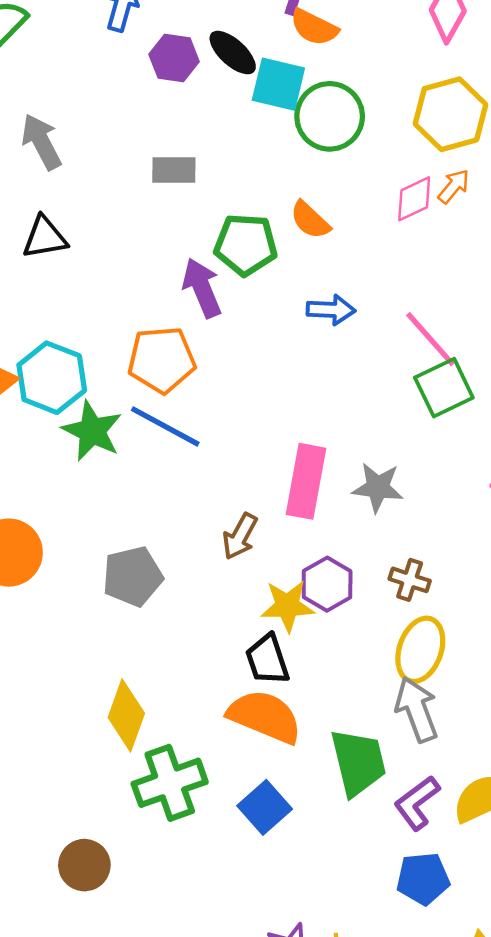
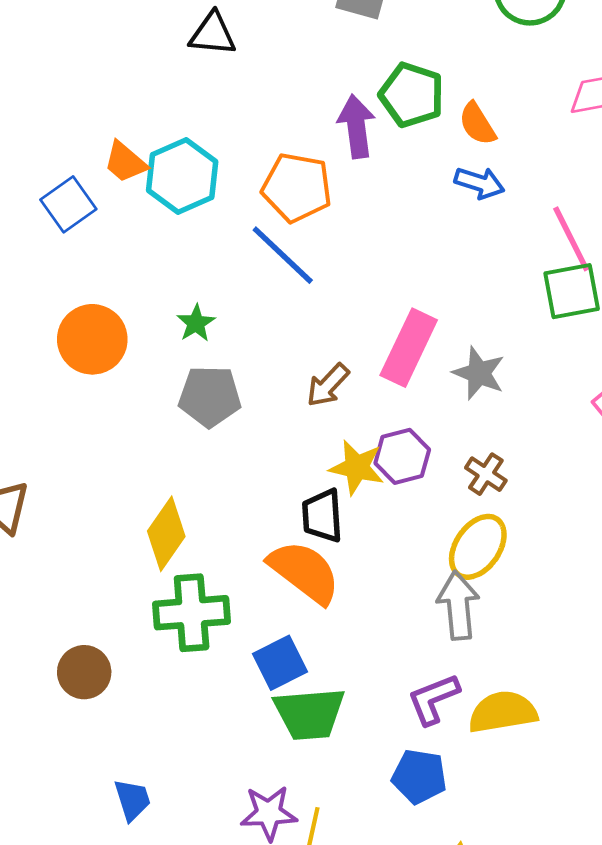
orange semicircle: (310, 220) -> (477, 124), moved
green star: (92, 431) -> (196, 323), moved, size x0.6
green trapezoid: (358, 762) -> (309, 714), moved, turned 84

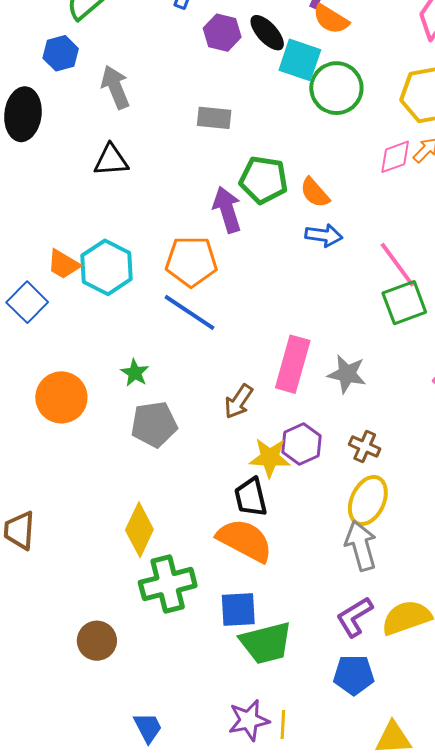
blue square: (280, 663) -> (238, 609), turned 33

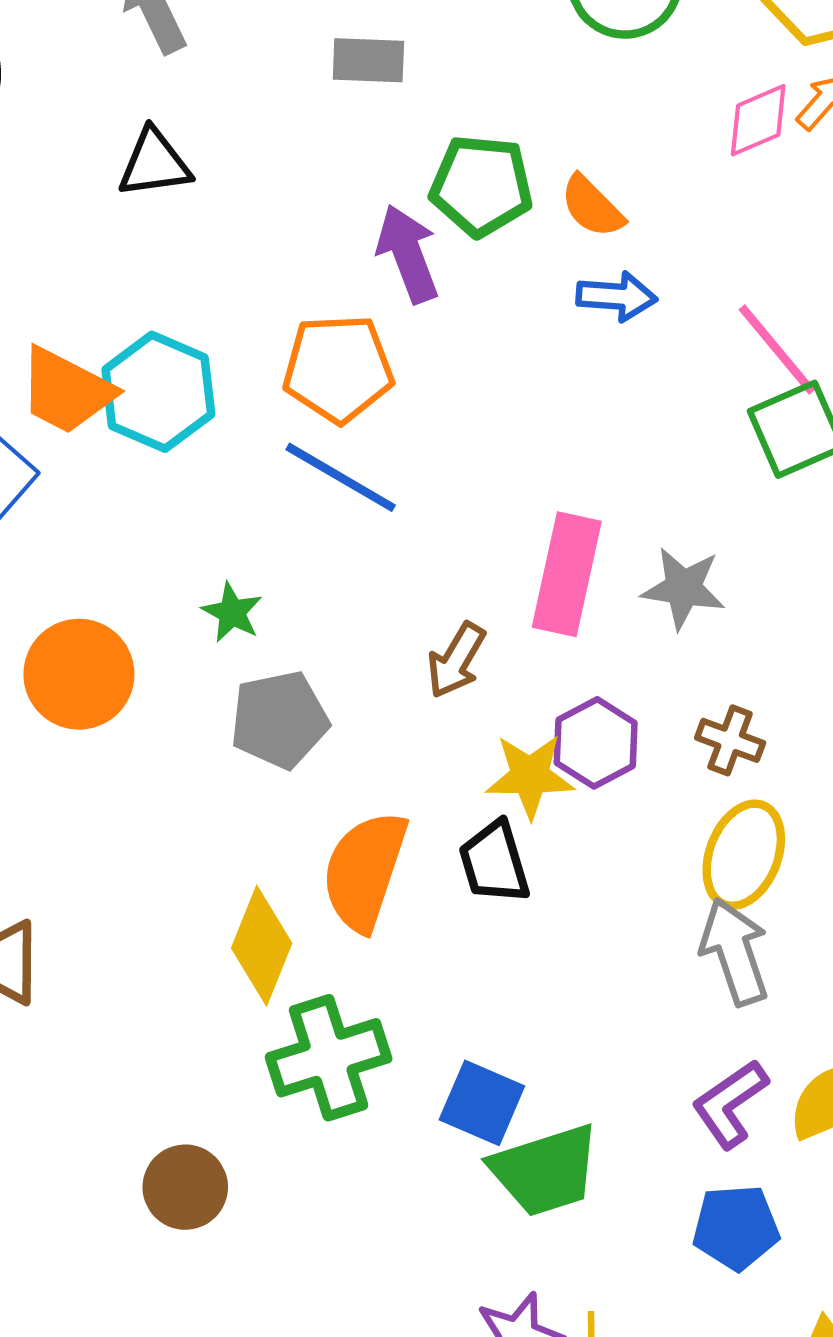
orange trapezoid: (63, 264) -> (66, 391), size x1.4
orange semicircle: (245, 540) -> (365, 871), moved, turned -96
blue square: (238, 609) -> (482, 1103), turned 30

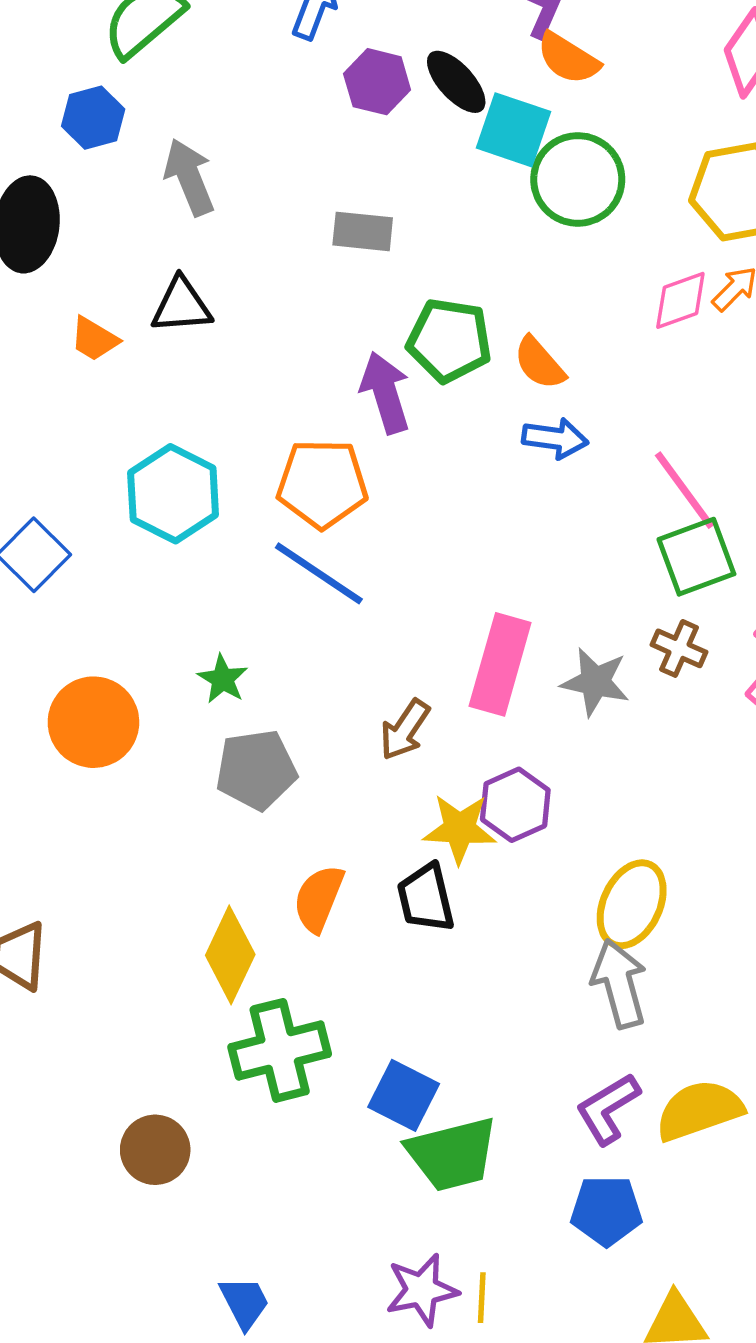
orange trapezoid: (66, 391) -> (94, 339), moved, size x0.6
brown cross: (730, 740) -> (679, 648), moved
orange semicircle: (365, 871) -> (319, 899), size x0.7

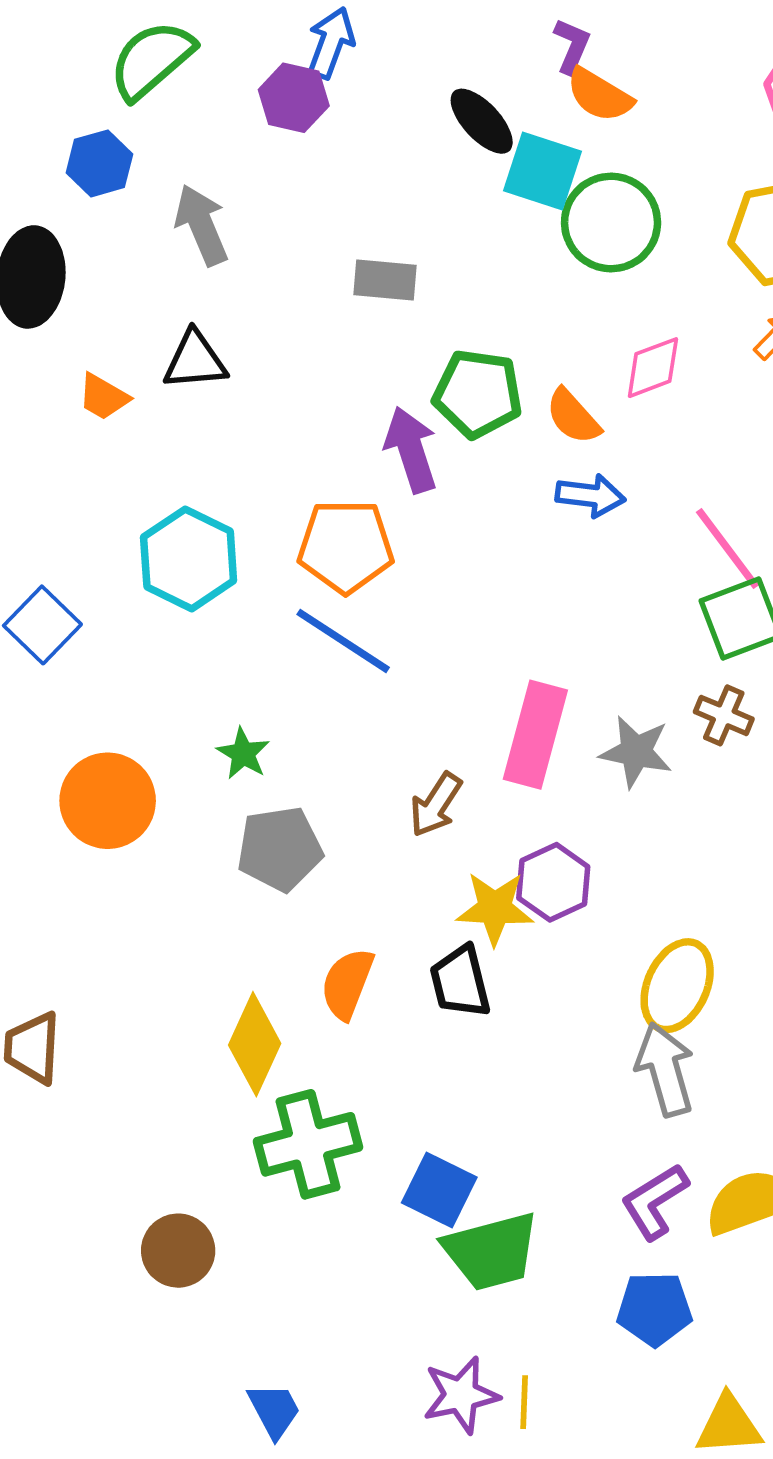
purple hexagon: (377, 82) -> (294, 98), moved
pink diamond: (680, 300) -> (653, 368), moved

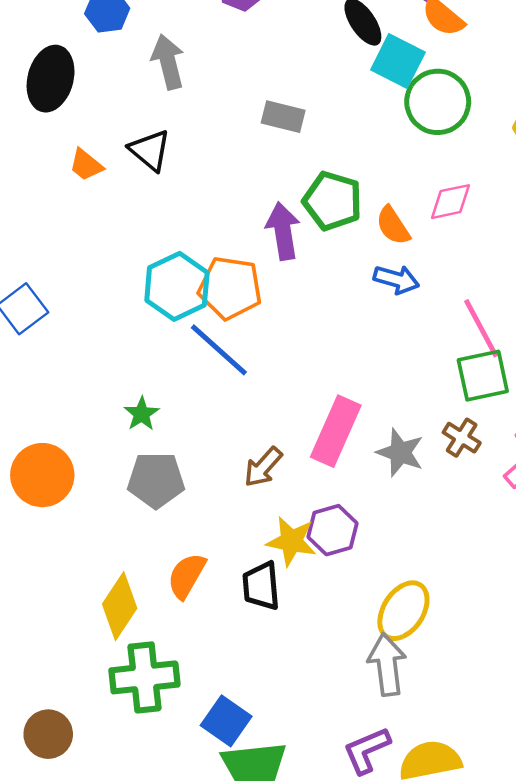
black triangle: (195, 360) -> (150, 150), turned 36
cyan hexagon: (189, 559) -> (177, 286), moved
orange circle: (108, 801) -> (42, 475), moved

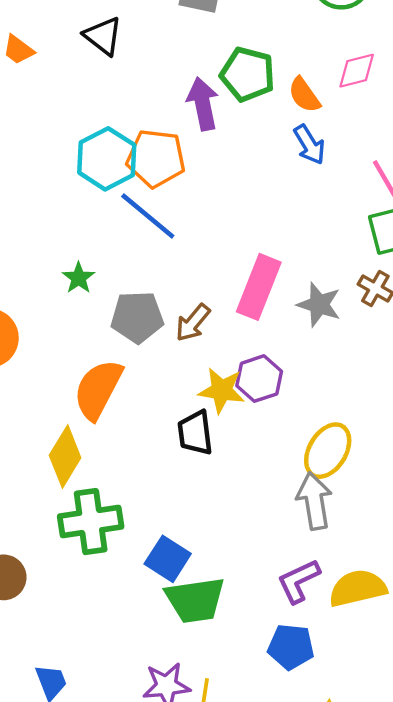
black triangle: (150, 150) -> (103, 36), moved
blue arrow: (396, 279) -> (309, 145), turned 45
gray pentagon: (156, 480) -> (137, 317), moved
orange semicircle: (187, 576) -> (98, 389), moved, size x1.4

